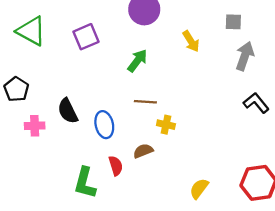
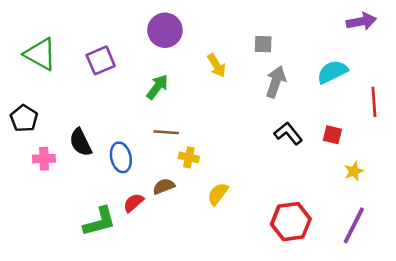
red semicircle: (116, 166) -> (133, 203), turned -114
green L-shape: (85, 183) -> (99, 222), turned -120
yellow semicircle: (199, 189) -> (218, 194), moved

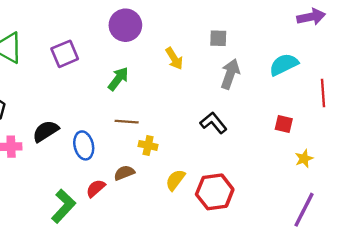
black L-shape: (288, 133) -> (214, 123), moved
black semicircle: (81, 142) -> (46, 131), turned 84
green L-shape: (99, 222) -> (63, 206), turned -32
red hexagon: (291, 222) -> (215, 192), moved

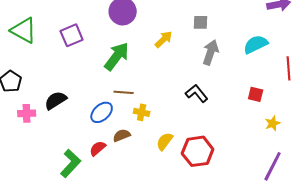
yellow arrow: (174, 59) -> (164, 39), turned -102
green arrow: (118, 79) -> (117, 56), size x1.4
blue ellipse: (84, 145) -> (102, 112), moved, turned 60

